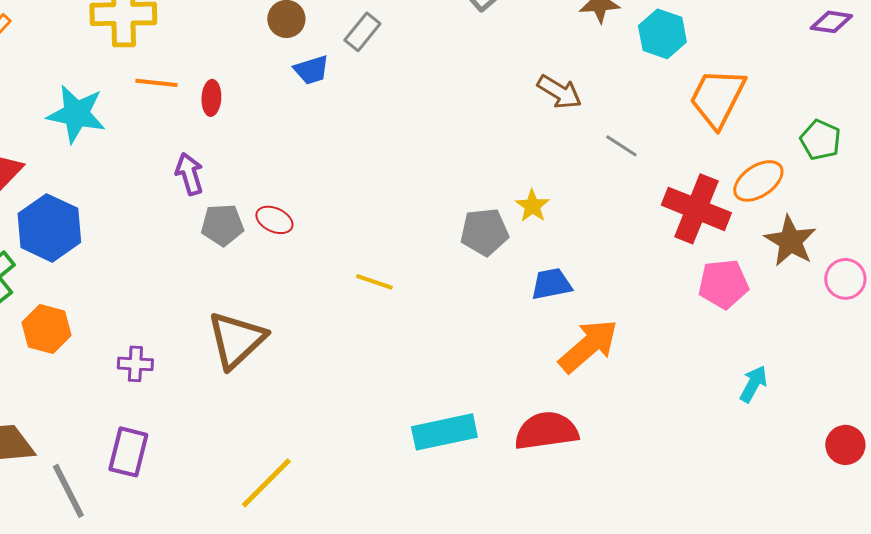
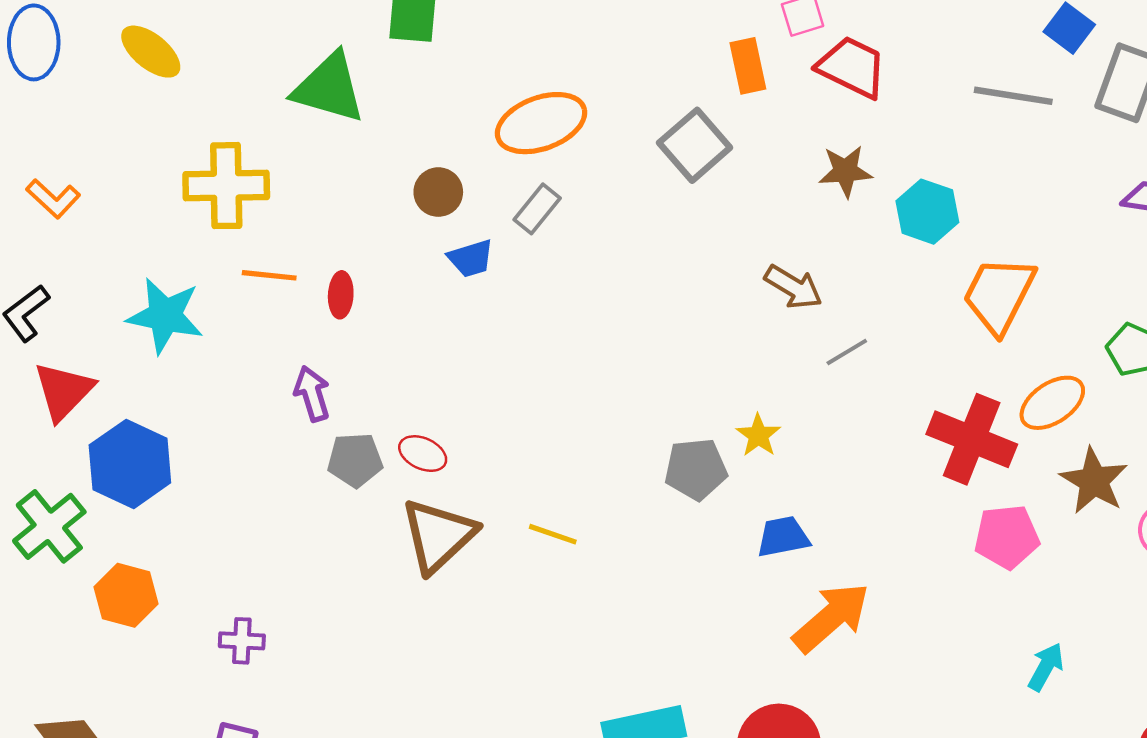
gray line: (621, 146) -> (847, 352), moved, turned -64
brown triangle: (236, 340) -> (438, 535), moved

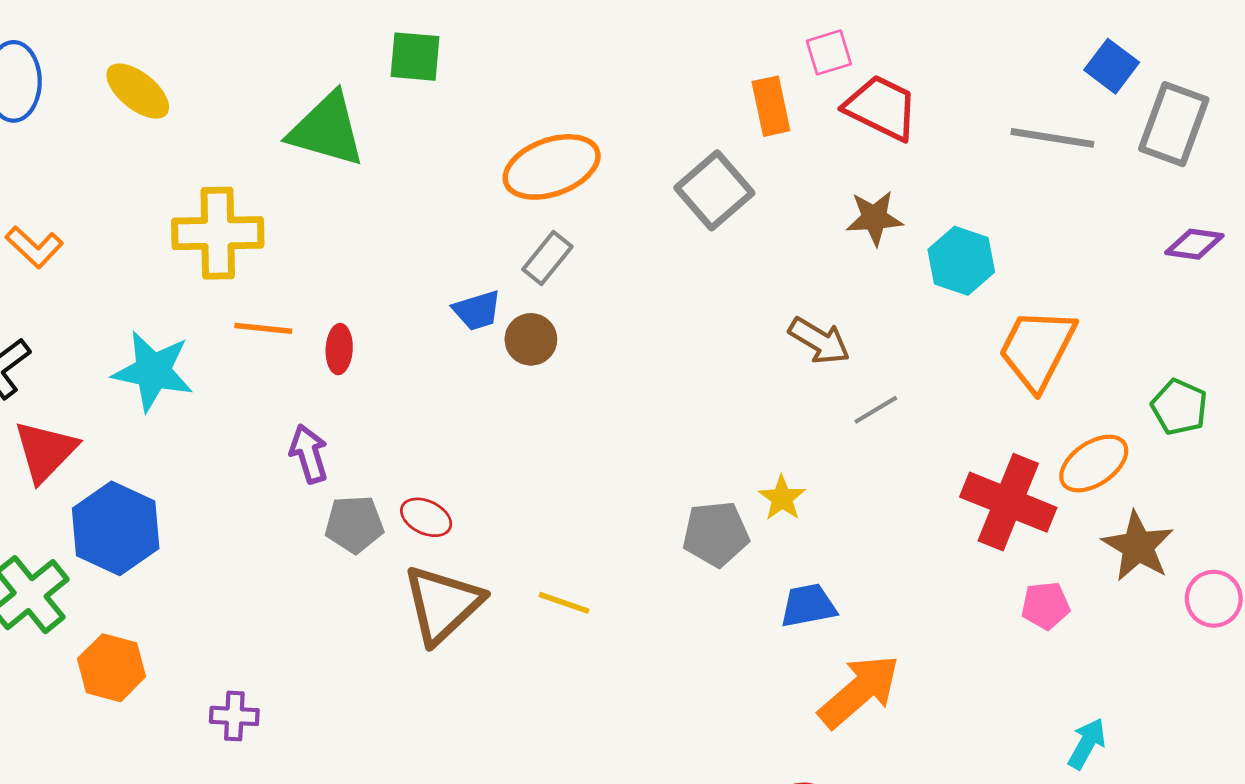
brown circle: (438, 192) -> (531, 339), moved
pink pentagon: (1007, 537) -> (1045, 606), size x0.7

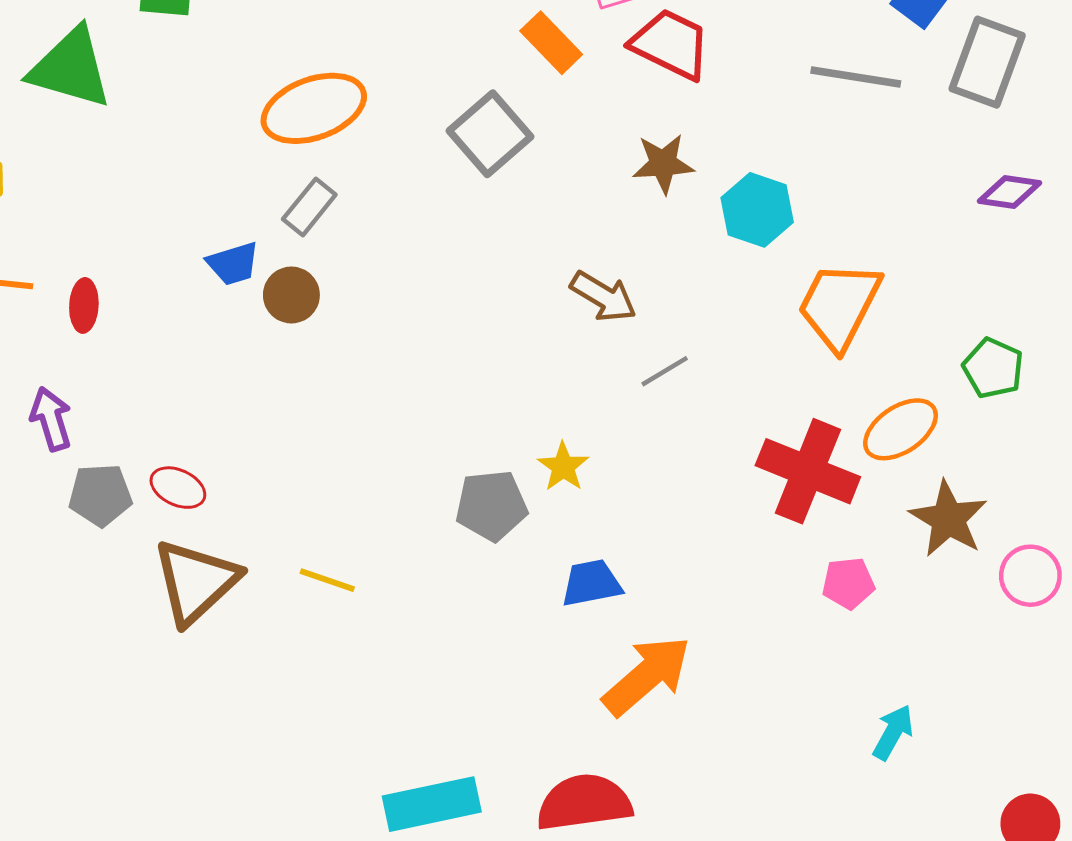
orange rectangle: (771, 106) -> (551, 43), turned -32

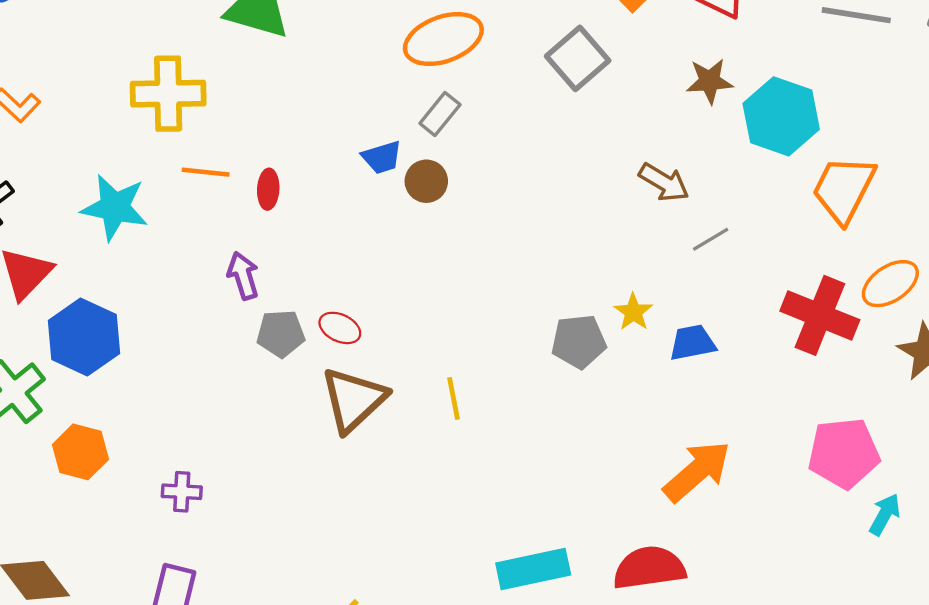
cyan hexagon: (757, 210) -> (781, 116), size x1.4
yellow line: (327, 580) -> (454, 398), turned 60
blue trapezoid: (591, 583) -> (692, 343), moved
pink pentagon: (848, 583) -> (844, 453), moved, size x1.8

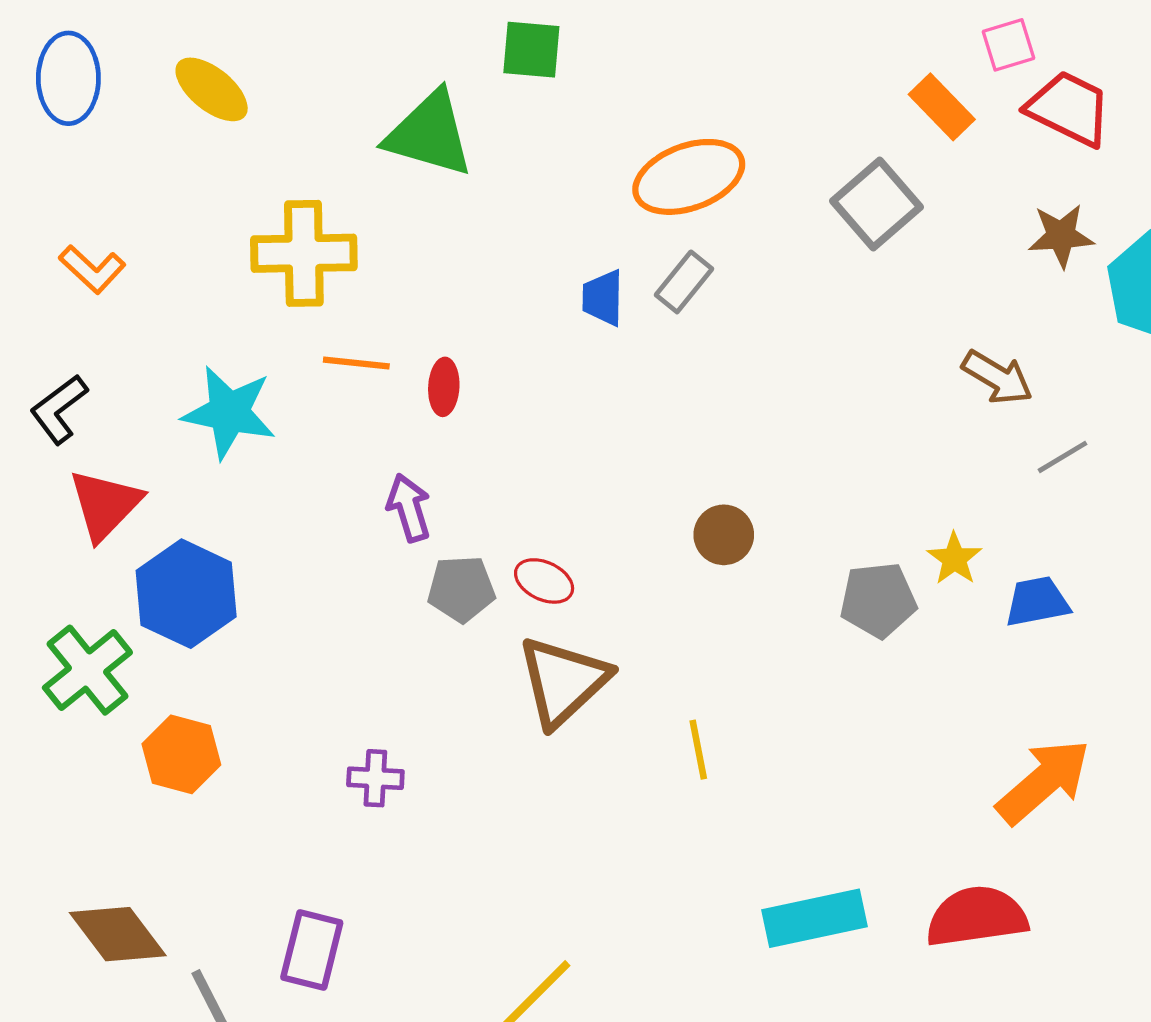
blue trapezoid: (382, 157) -> (603, 298), moved, turned 108
brown circle: (426, 181) -> (724, 535), moved
yellow line: (454, 398) -> (698, 750), moved
purple cross: (182, 492) -> (375, 778), moved

